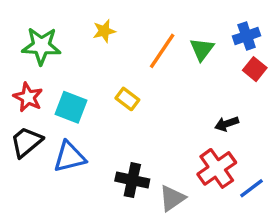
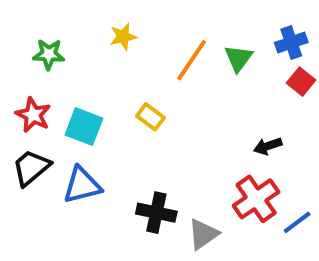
green star: (41, 46) -> (49, 54), size x0.7

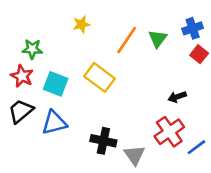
green star: (49, 54) -> (32, 49), moved
yellow rectangle: (150, 117) -> (100, 77), size x1.6
gray triangle: (203, 234) -> (134, 155), turned -30

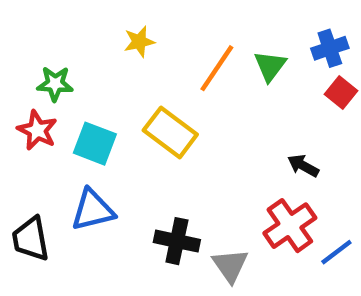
black arrow: (177, 97) -> (303, 166), turned 48
black trapezoid: (21, 111) -> (31, 239), moved, turned -60

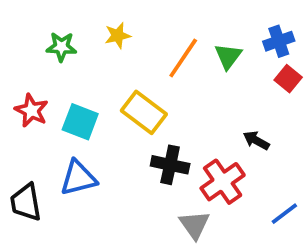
green star: (55, 84) -> (61, 47), moved
red cross: (290, 226) -> (223, 182), moved
black cross: (177, 241) -> (170, 165), moved

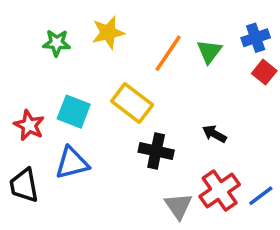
yellow star: (118, 36) -> (108, 33), size x1.4
red star: (31, 110) -> (29, 125), moved
black arrow: (256, 140) -> (214, 134), moved
red cross: (223, 182) -> (220, 190), moved

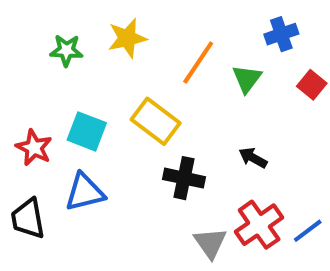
blue cross: (256, 38) -> (281, 34), moved
green triangle: (209, 51) -> (247, 79), moved

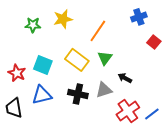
green triangle: (247, 79) -> (105, 58), moved
black cross: (184, 178) -> (78, 94), moved
gray triangle: (210, 243) -> (104, 90), moved, turned 48

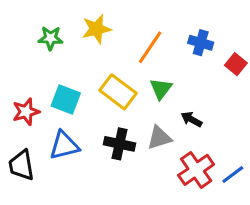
blue cross: (139, 17) -> (201, 43), moved, turned 35
red star: (17, 73) -> (26, 112), turned 30

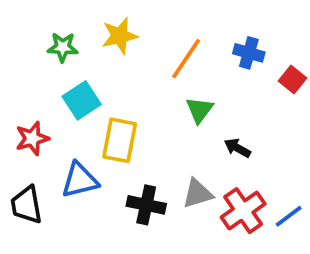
yellow rectangle: (118, 92) -> (120, 140), moved, turned 64
cyan square: (66, 99) -> (82, 100), moved, turned 36
gray triangle: (159, 138) -> (198, 193), moved
black cross: (119, 144) -> (146, 205), moved

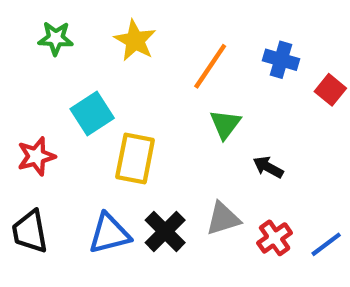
yellow star: (120, 36) -> (135, 40), turned -30
green star: (63, 47) -> (56, 38), moved
blue triangle: (80, 180) -> (109, 234), moved
black cross: (146, 205) -> (165, 231), turned 33
red cross: (243, 211) -> (275, 238), size x0.7

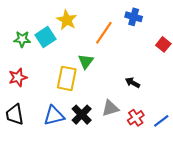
green star: (56, 38) -> (22, 39), moved
blue cross: (281, 60) -> (134, 17), moved
cyan square: (92, 113) -> (45, 37), moved
green triangle: (225, 124) -> (86, 61), moved

